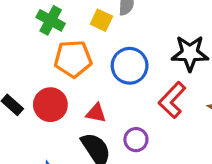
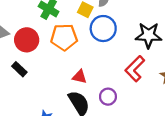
blue circle: (130, 66) -> (103, 29), moved
red circle: (50, 105) -> (27, 40), moved

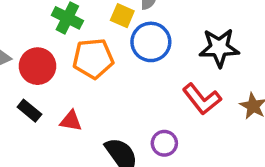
red L-shape: (135, 69) -> (202, 99), turned -80
red triangle: (80, 77) -> (71, 121), moved

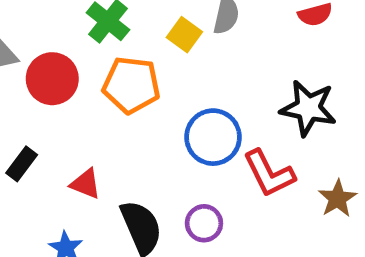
blue circle: (151, 42) -> (213, 137), moved
black rectangle: (29, 111) -> (22, 164), moved, turned 75
red triangle: (71, 121) -> (86, 184), moved

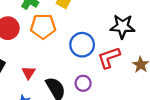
red L-shape: (269, 174) -> (109, 58), turned 105
red triangle: (86, 184) -> (29, 73), turned 48

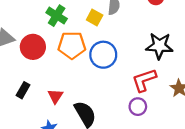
blue circle: (82, 45) -> (103, 55), moved
purple circle: (83, 83) -> (138, 107), moved

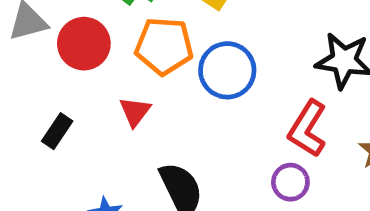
red L-shape: (144, 80) -> (307, 129), turned -44
red triangle: (55, 96) -> (135, 112), moved

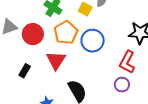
orange pentagon: (164, 46) -> (66, 33), turned -30
red triangle: (135, 112) -> (56, 60), size x1.5

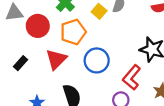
blue circle: (93, 41) -> (97, 60), moved

